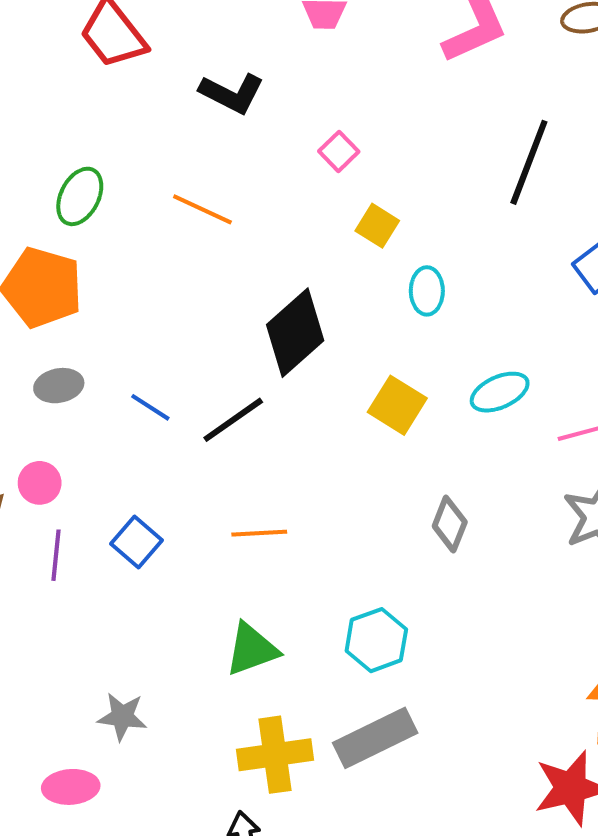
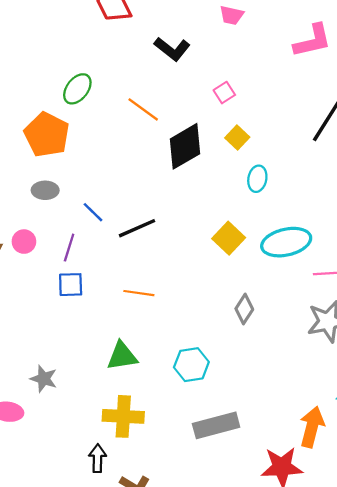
black diamond: (295, 333) -> (185, 146), moved
cyan ellipse: (500, 392) -> (286, 242), size x1.5
blue square: (136, 542) -> (71, 285), turned 36
purple line: (56, 555) -> (69, 248), moved
gray rectangle: (375, 738) -> (216, 425), moved

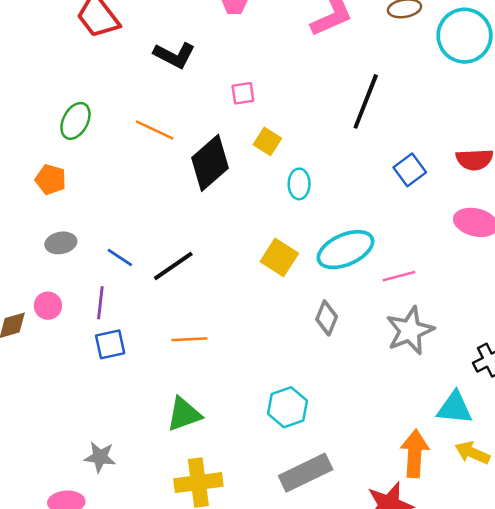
pink square: (224, 93) -> (243, 93), turned 35
orange pentagon: (47, 135) -> (51, 179), size x0.6
gray diamond: (244, 309) -> (327, 318), moved
cyan hexagon: (191, 365) -> (287, 407), moved

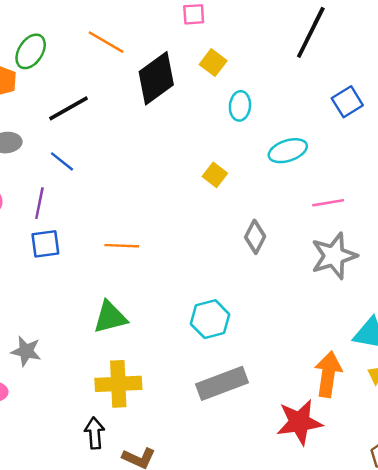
green ellipse: (75, 121) -> (31, 51), moved
cyan ellipse: (345, 250) -> (288, 151), moved, size x0.7
yellow square: (279, 257) -> (215, 175), size x0.7
black line: (173, 266) -> (68, 108), moved

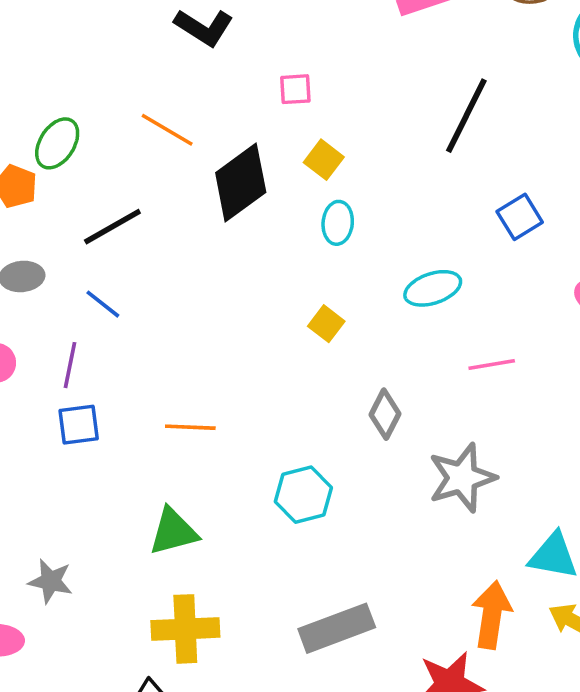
cyan ellipse: (240, 106) -> (338, 223), moved
gray star: (334, 256) -> (462, 478), moved
cyan hexagon: (210, 319) -> (303, 495), moved

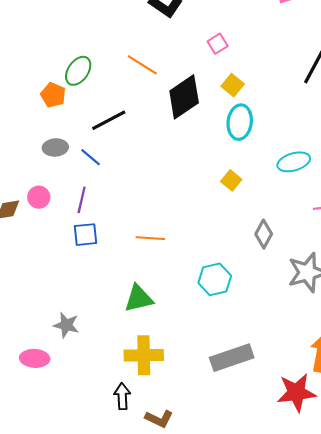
pink square: (295, 89) -> (218, 44), turned -30
cyan ellipse: (338, 223) -> (240, 122), size x1.4
blue line: (103, 304) -> (91, 157), moved

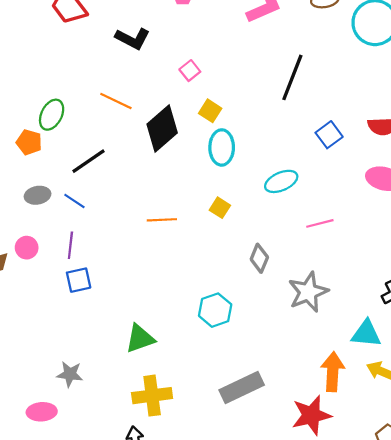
orange line: (150, 238) -> (162, 220), moved

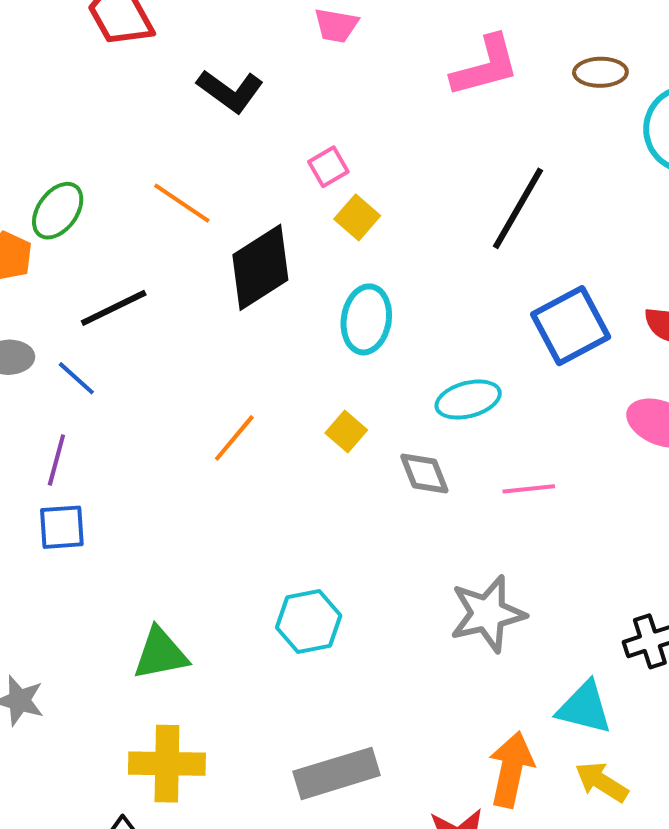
yellow square: (210, 111) -> (357, 217), moved
blue square: (329, 135) -> (571, 326), size x1.5
orange line: (162, 220) -> (234, 438), turned -56
gray diamond: (259, 258) -> (424, 473), moved, turned -52

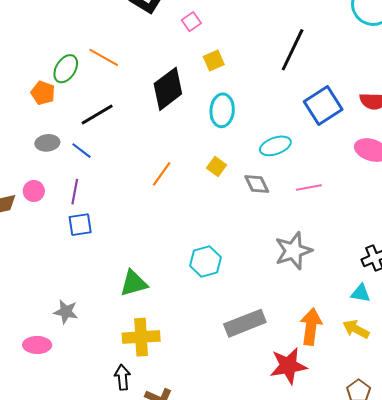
pink square: (328, 167) -> (191, 22), moved
orange line: (182, 203) -> (104, 57), moved
yellow square: (357, 217) -> (214, 60), turned 30
cyan triangle: (584, 708) -> (361, 293), moved, size x0.7
gray rectangle: (337, 773) -> (245, 323), moved

